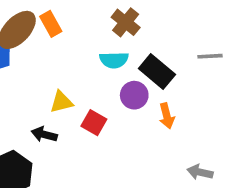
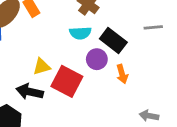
red square: (94, 123) -> (67, 81), size x1.6
black arrow: (44, 134) -> (30, 92), size x1.4

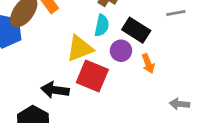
cyan semicircle: (80, 33) -> (102, 25), turned -70
yellow triangle: (42, 67) -> (80, 48), moved, size x1.5

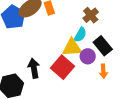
yellow triangle: (80, 48) -> (72, 47), moved
black arrow: (55, 90) -> (34, 68), turned 54

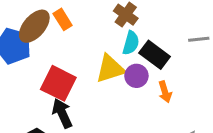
cyan semicircle: (80, 35) -> (131, 43), moved
red square: (62, 67) -> (58, 83), moved

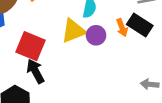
black rectangle: (155, 55) -> (140, 25), moved
orange arrow: (165, 92) -> (122, 28), moved

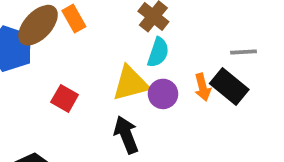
red square: (30, 46) -> (65, 98), size x0.6
black arrow: (35, 71) -> (126, 135), moved

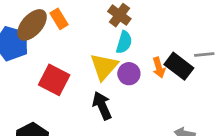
gray line: (243, 52) -> (204, 55), moved
yellow triangle: (131, 83) -> (104, 67), turned -32
red square: (65, 98) -> (54, 80), size x1.5

